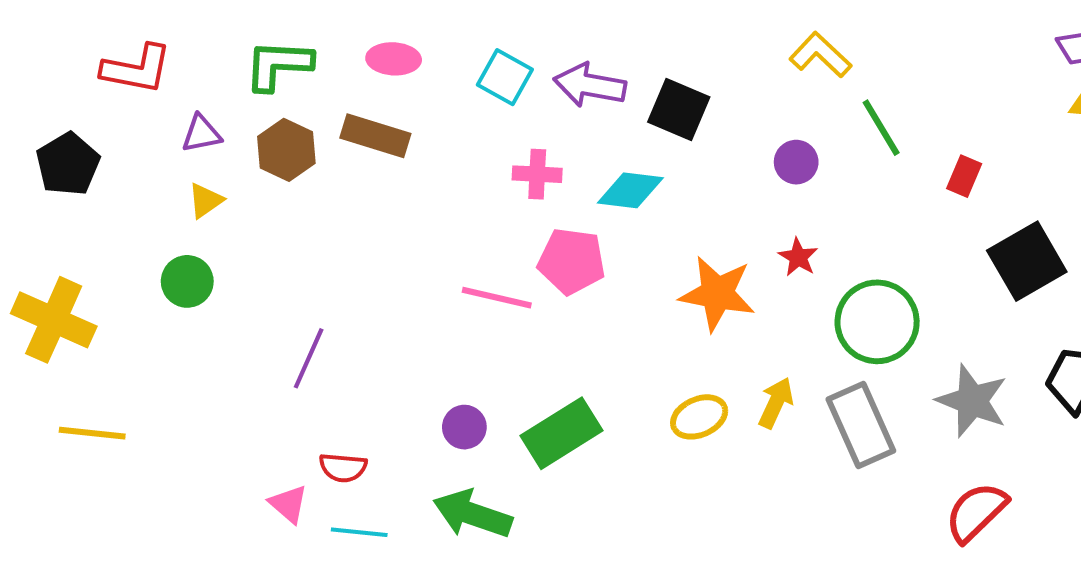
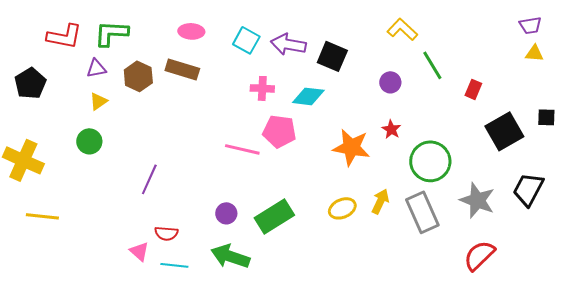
green L-shape: (278, 65) -> (111, 33), moved

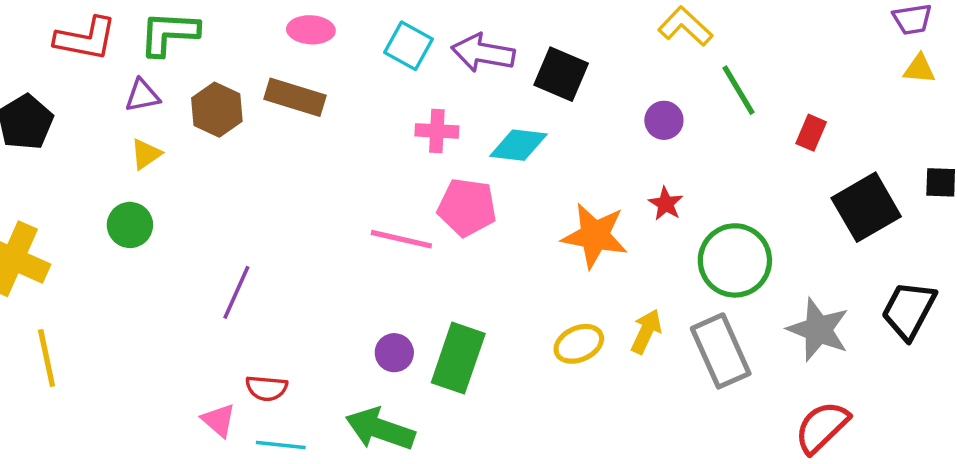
purple circle: (226, 213) -> (394, 353), moved
yellow line: (42, 216) -> (47, 358), turned 72
green rectangle: (274, 216) -> (458, 358), turned -39

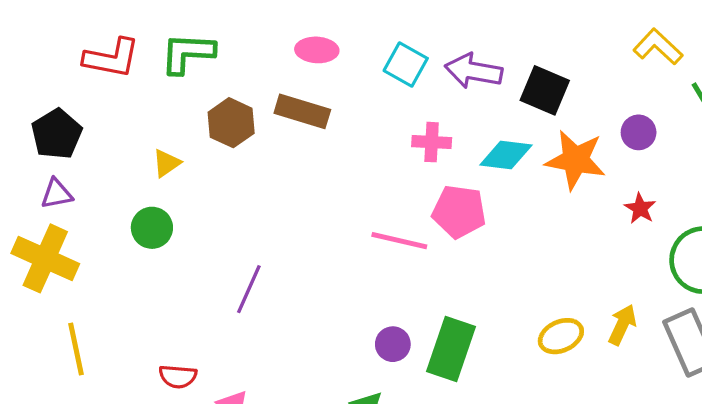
purple triangle: (142, 95) -> (57, 194), moved
orange star: (595, 236) -> (575, 160), moved
red semicircle: (267, 388) -> (178, 376), moved

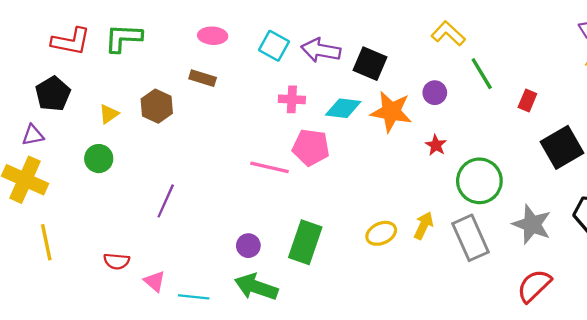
brown rectangle: (302, 111) -> (203, 78), size x0.7
brown hexagon: (231, 123) -> (157, 106), moved
black pentagon: (57, 134) -> (53, 94), moved
purple circle: (393, 344) -> (248, 246), moved

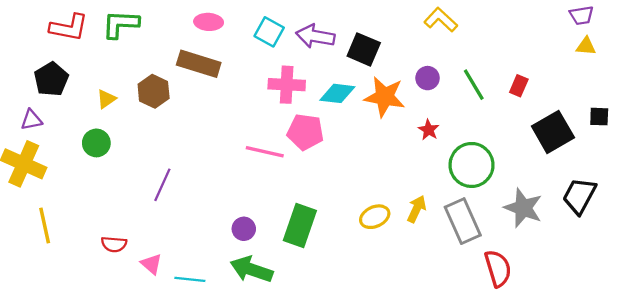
green line: (482, 74) -> (474, 85), moved
brown rectangle: (203, 78) -> (199, 64), size x1.6
pink cross: (292, 99) -> (287, 85), size x1.4
red semicircle: (534, 286) -> (498, 268), moved, turned 117

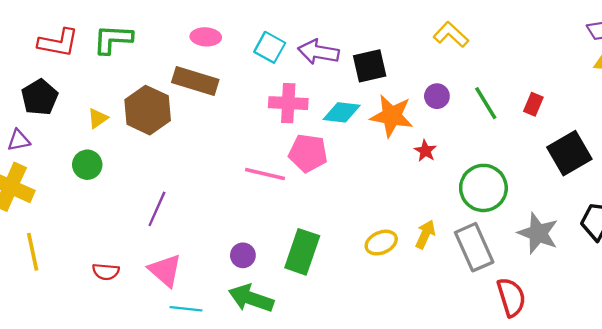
black square: (364, 49) -> (370, 66), turned -36
brown hexagon: (154, 91) -> (148, 110), size x1.4
red star: (429, 130) -> (425, 151), moved
pink triangle: (151, 264) -> (165, 270), moved, size x1.5

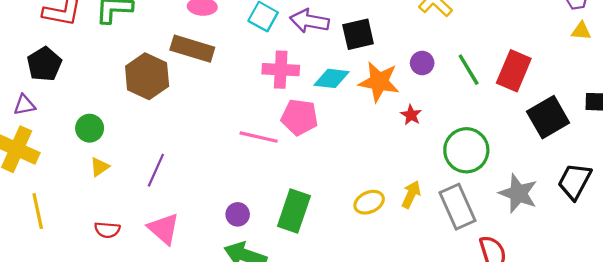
red rectangle: (533, 104) -> (514, 71), size x1.8
yellow triangle: (98, 118) -> (100, 167), moved

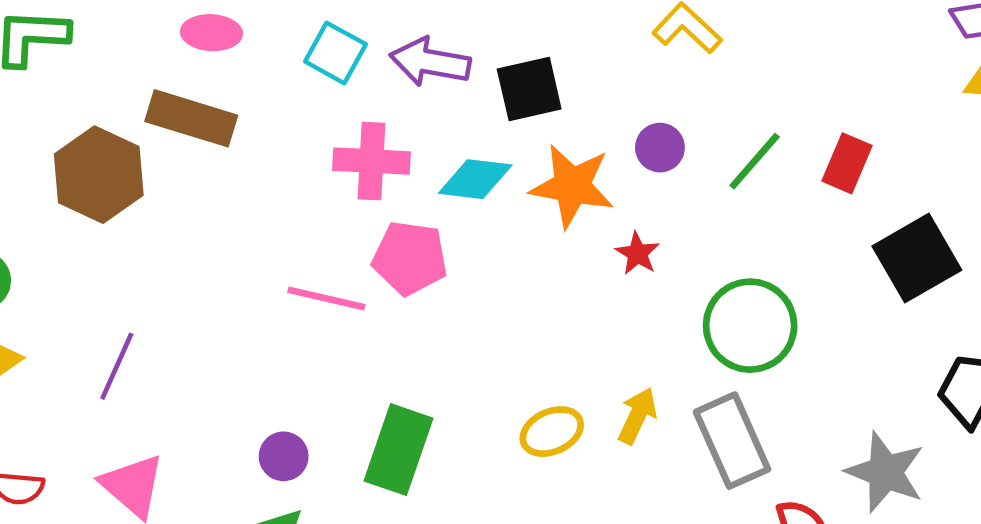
green line: (469, 70) -> (755, 161), turned 72
red rectangle: (514, 71) -> (847, 163), size x0.7
gray star: (518, 193) -> (885, 472), moved

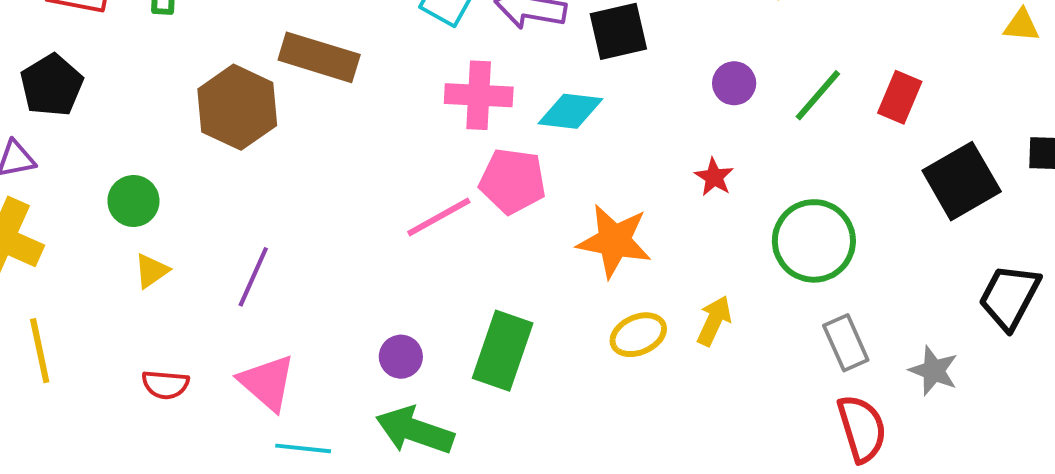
orange star: (572, 186) -> (614, 241), moved
pink line: (326, 299) -> (439, 217), turned -42
gray rectangle: (732, 441) -> (846, 343), moved, size x0.7
gray star: (885, 472) -> (934, 371), size x0.7

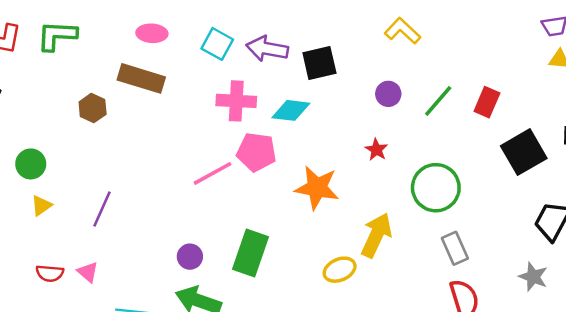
brown hexagon: (237, 107) -> (93, 108), size x0.6
yellow arrow: (714, 321) -> (376, 235), size x1.5
yellow ellipse: (638, 335) -> (340, 270), moved
gray star: (934, 371) -> (533, 277), moved
pink triangle: (267, 383) -> (88, 272), moved, size x0.6

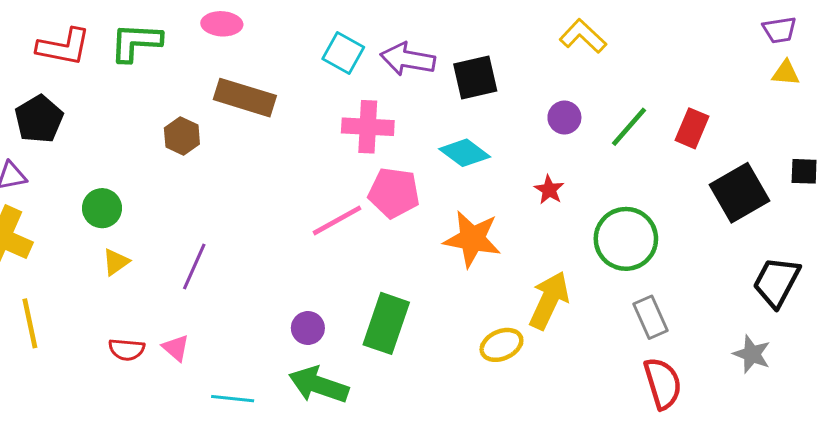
pink ellipse: (152, 33) -> (222, 24), moved
cyan diamond: (291, 110) -> (465, 153), moved, turned 30

